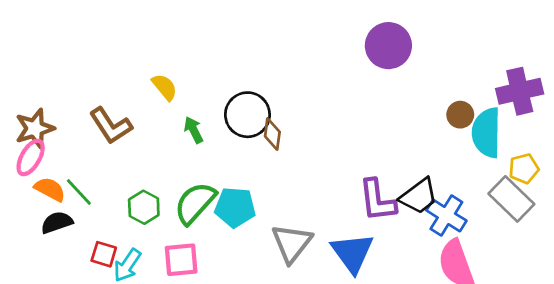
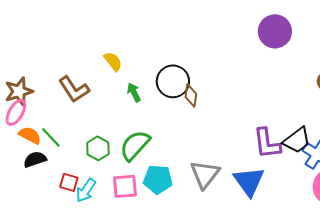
cyan pentagon: (235, 207) -> (158, 179), moved

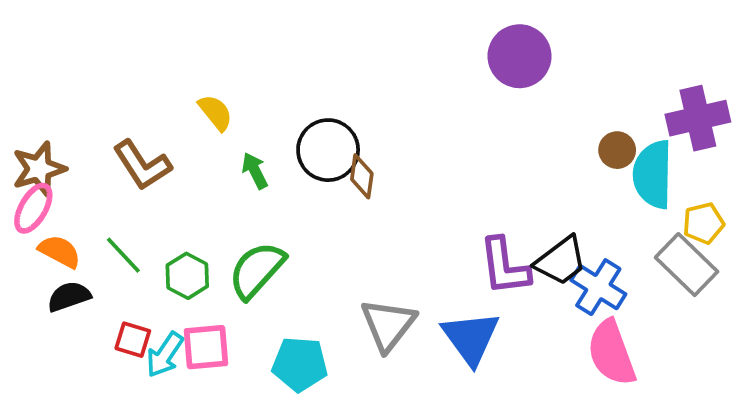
green line: (51, 137) -> (123, 255), moved
cyan pentagon: (158, 179) -> (300, 364), moved
pink square: (125, 186) -> (206, 347), moved

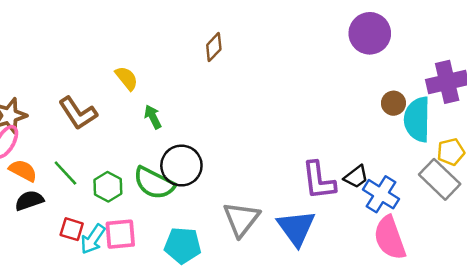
purple circle: (520, 56) -> (370, 33), moved
black circle: (328, 150) -> (181, 166), moved
brown diamond: (362, 176) -> (214, 47), moved, turned 36
black trapezoid: (561, 261) -> (356, 177), size x0.7
green semicircle: (257, 270) -> (154, 183), turned -105

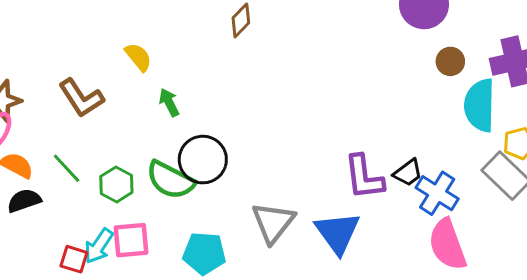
brown circle: (393, 103) -> (450, 61), moved
red square: (72, 229) -> (74, 259), moved

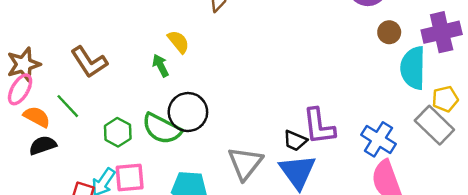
yellow semicircle: (138, 57) -> (178, 42), moved
green line: (67, 168) -> (68, 106), moved
black trapezoid: (408, 173) -> (295, 141), moved, turned 60

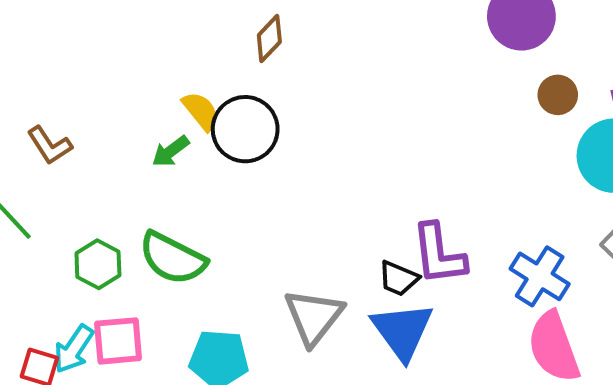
brown L-shape: (89, 62) -> (50, 145), size x0.7
green arrow: (161, 66) -> (171, 151), turned -100
black circle: (188, 112) -> (245, 129), moved

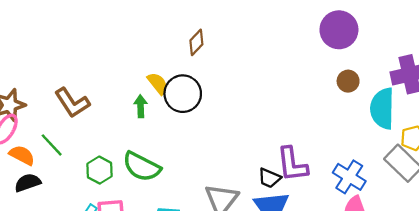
brown circle: (558, 95) -> (348, 81), moved
brown L-shape: (50, 145) -> (72, 103), size x1.4
green arrow: (171, 151) -> (141, 106), turned 125

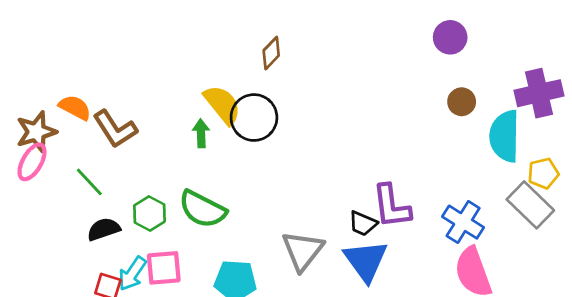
purple circle: (339, 30) -> (450, 37), size x0.7
yellow semicircle: (158, 83) -> (222, 105), size x1.4
orange semicircle: (22, 155) -> (75, 107), moved
black semicircle: (28, 183) -> (104, 229), moved

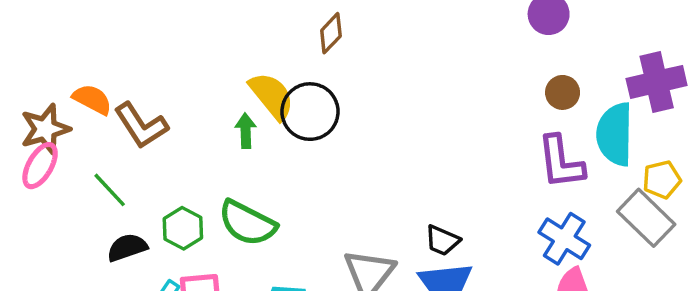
purple L-shape: (391, 206) -> (561, 162), moved

